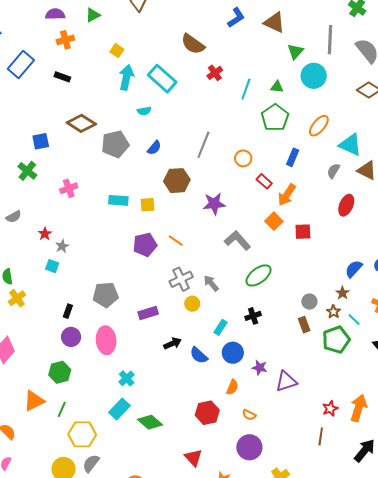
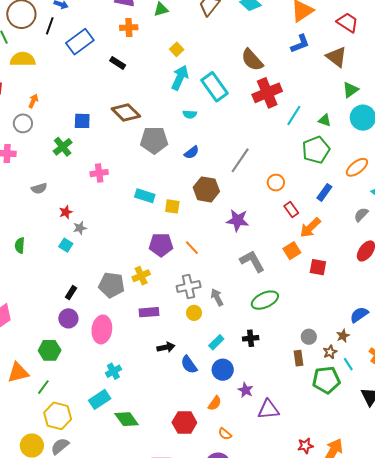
red cross: (215, 73) -> (267, 93), size x1.8
yellow cross: (17, 298) -> (141, 276), moved

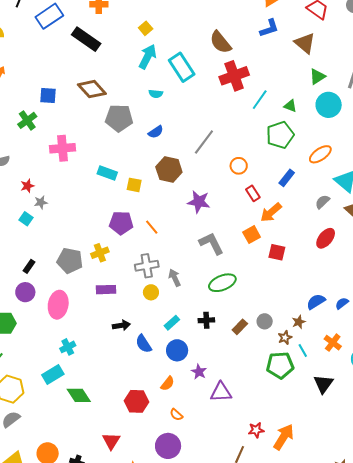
black rectangle: (118, 63) -> (86, 39), size x1.8
pink cross: (99, 173) -> (63, 148), size x1.4
brown rectangle: (299, 358) -> (240, 327), moved, turned 49

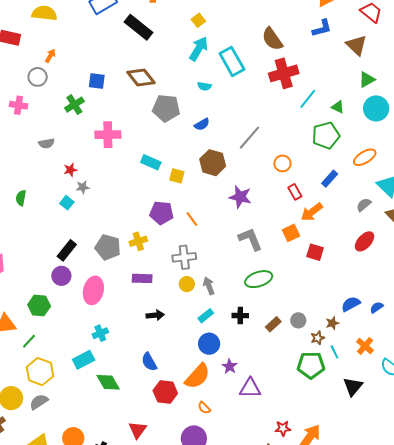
black rectangle: (29, 266) -> (67, 250), size x1.5
gray arrow: (175, 278) -> (209, 286), moved
blue semicircle: (144, 344) -> (149, 362), moved
orange semicircle: (168, 384) -> (197, 376), size x1.8

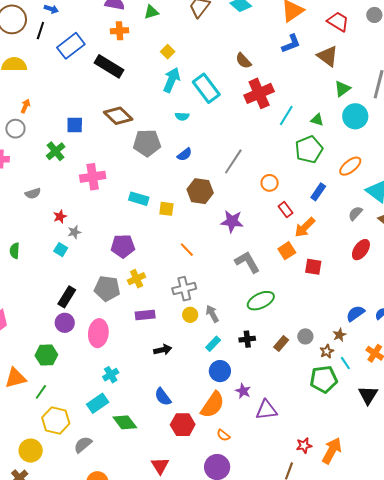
brown semicircle: (272, 39) -> (243, 61), size x0.7
purple pentagon: (161, 213) -> (123, 246), moved
gray semicircle: (39, 402) -> (83, 445), moved

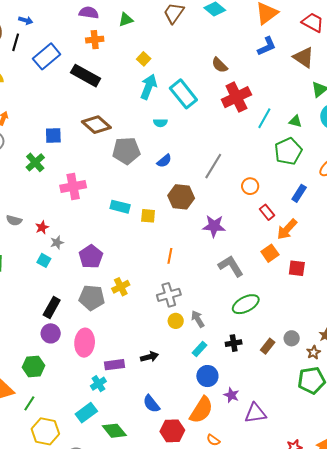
gray semicircle: (33, 193) -> (14, 220), moved, turned 35
purple pentagon: (123, 246) -> (91, 257), moved, turned -30
orange line: (187, 250) -> (170, 256), turned 56
purple rectangle: (145, 315) -> (115, 365), moved

